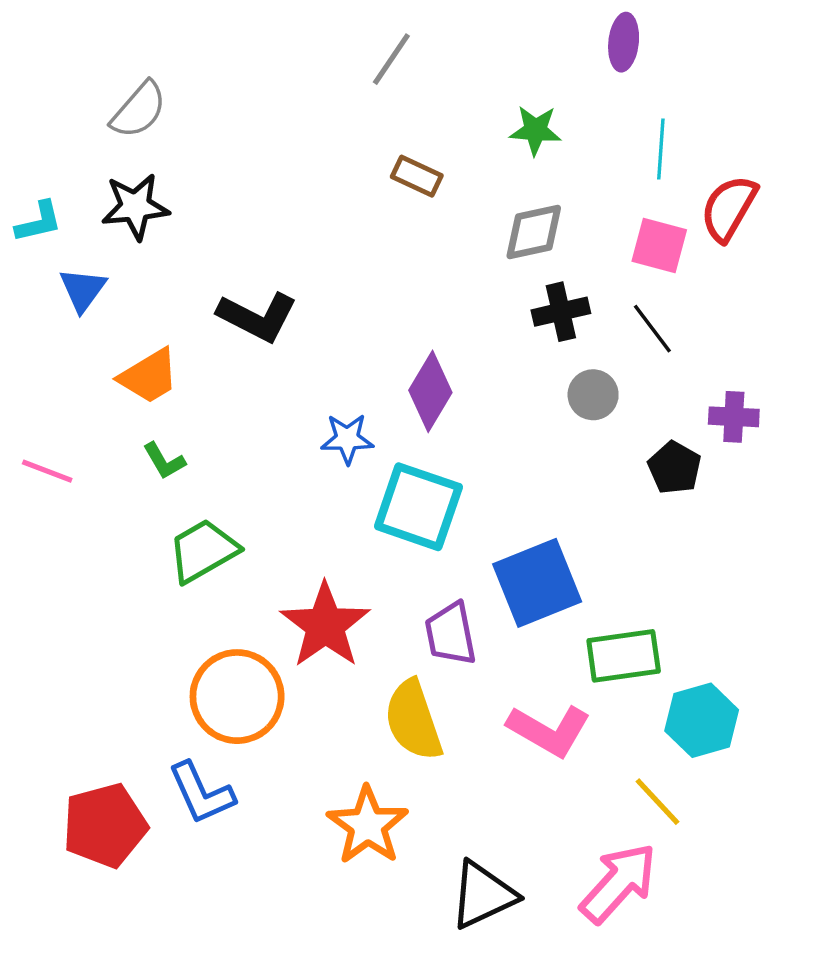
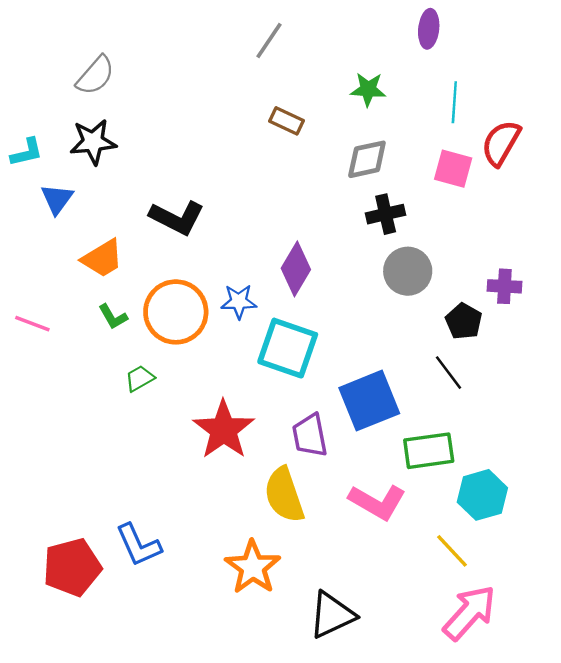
black line: (652, 329) -> (449, 373), moved
gray circle: (593, 395) -> (408, 271), size x1.4
green trapezoid: (203, 551) -> (140, 378), size x0.6
orange circle: (237, 697) -> (176, 312), moved
pink arrow: (619, 883) -> (469, 613), moved

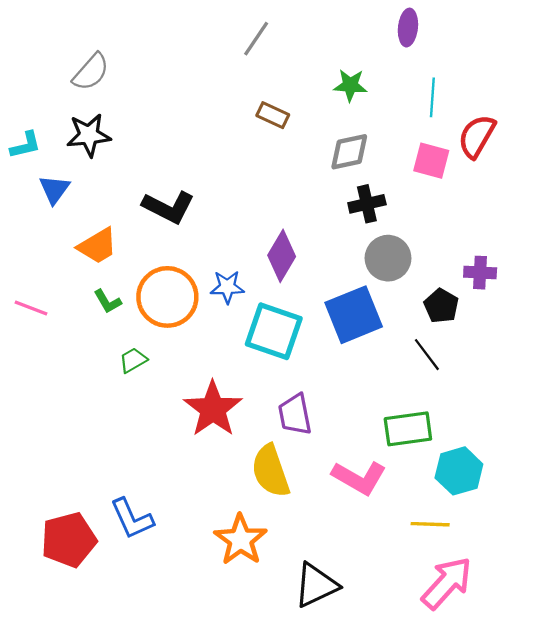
blue square: (369, 401) -> (354, 315), moved
yellow line: (452, 551) -> (430, 524), turned -45

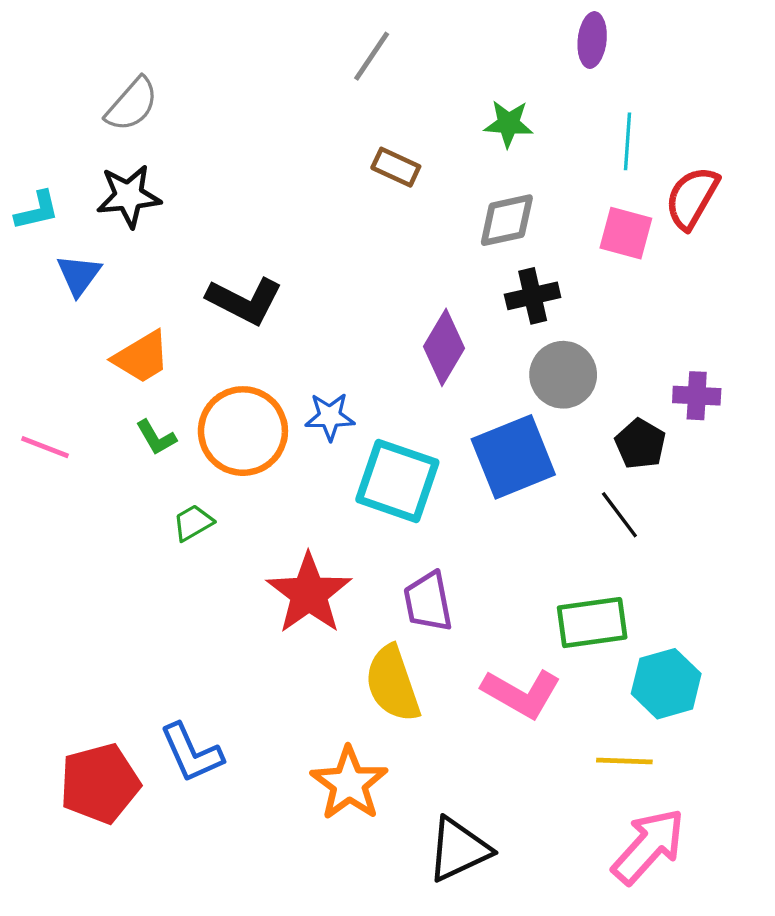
purple diamond: (282, 256) -> (444, 347), moved

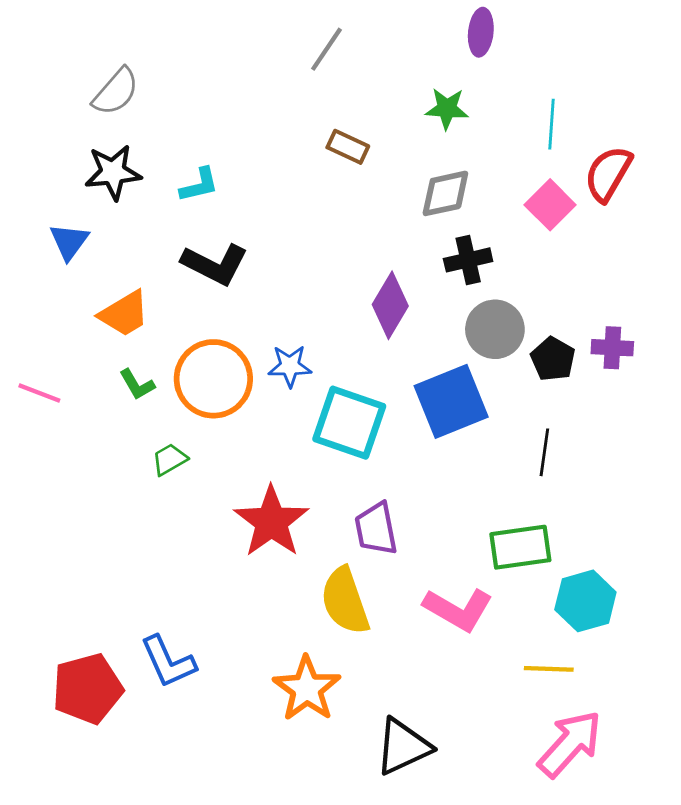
purple ellipse: (592, 40) -> (481, 32), moved
cyan L-shape: (37, 211) -> (199, 185), moved
pink square: (626, 233) -> (550, 205), turned 30
black pentagon: (640, 444) -> (553, 359), moved
black line: (619, 515) -> (544, 452), turned 45

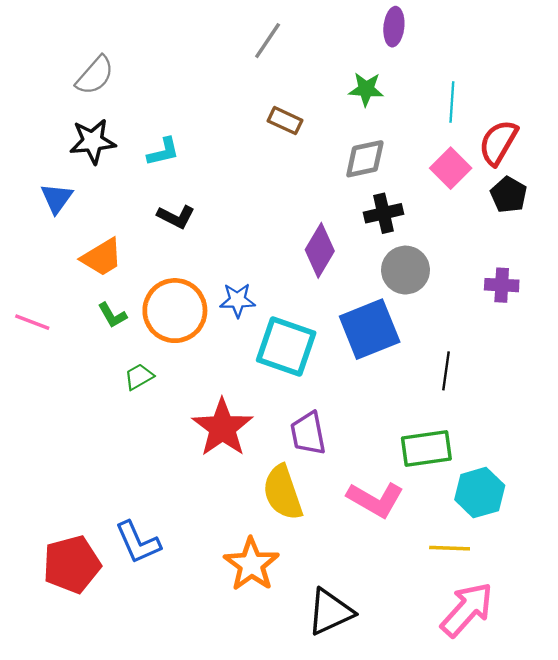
black L-shape: (215, 264) -> (176, 217), size x0.7
black pentagon: (553, 359) -> (509, 195), moved

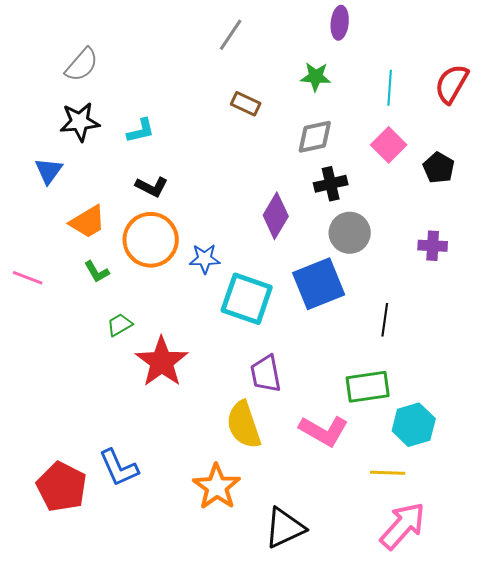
red semicircle: (498, 143) -> (452, 84), moved
orange circle: (175, 311) -> (151, 240), moved
red star: (222, 428) -> (162, 362), moved
red pentagon: (72, 564) -> (62, 487), turned -30

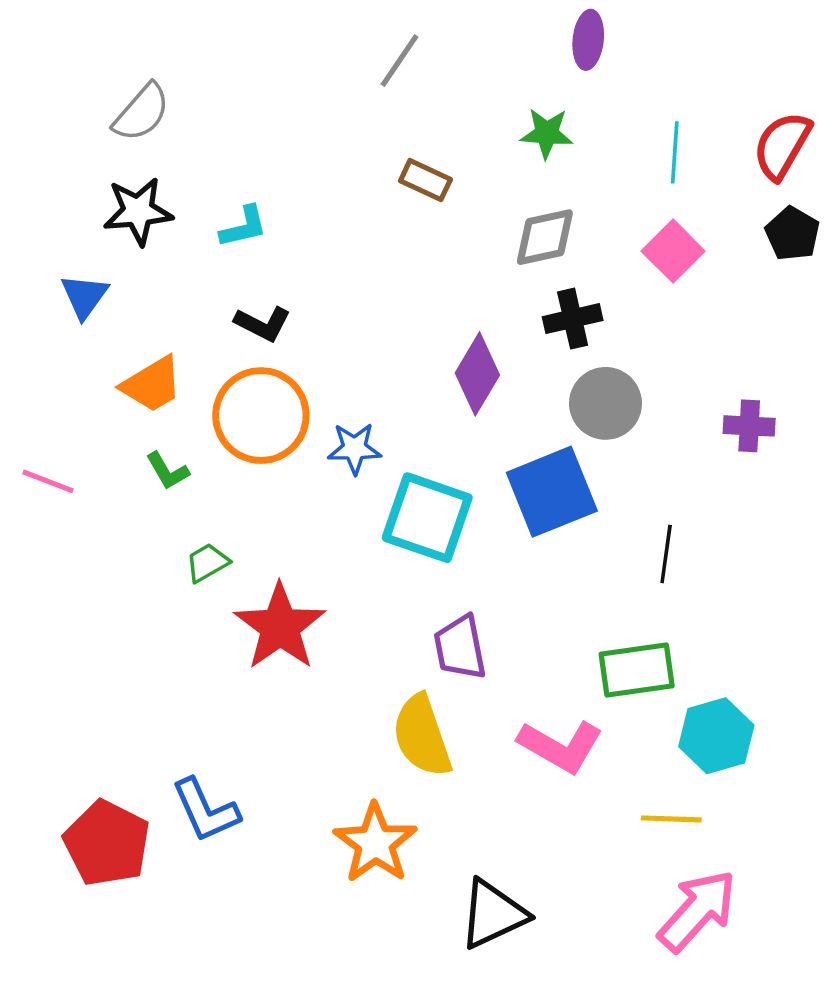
black pentagon: (439, 168) -> (792, 234), moved

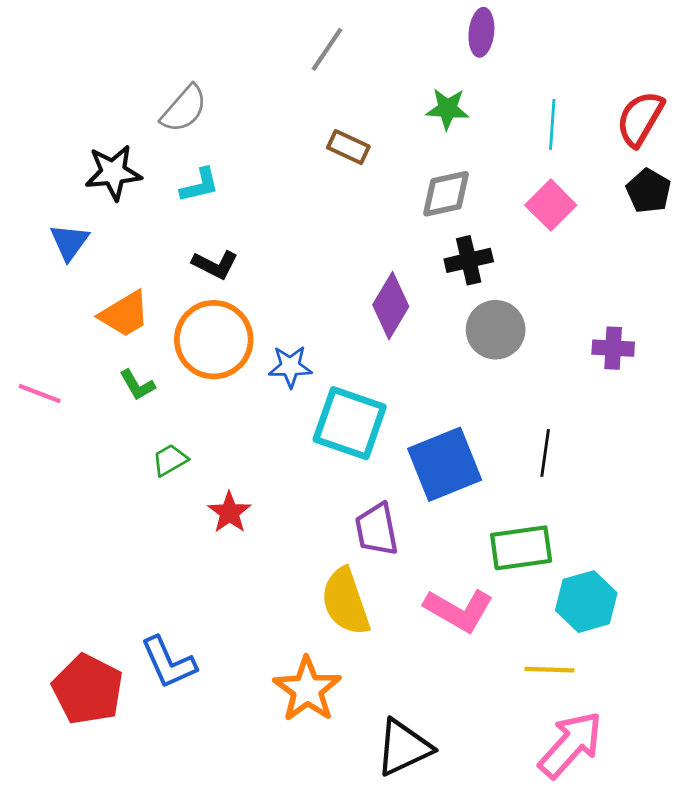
gray semicircle: (141, 113) -> (184, 109), moved
blue square: (552, 492) -> (445, 464), moved
red star: (280, 627) -> (229, 512), size x0.6

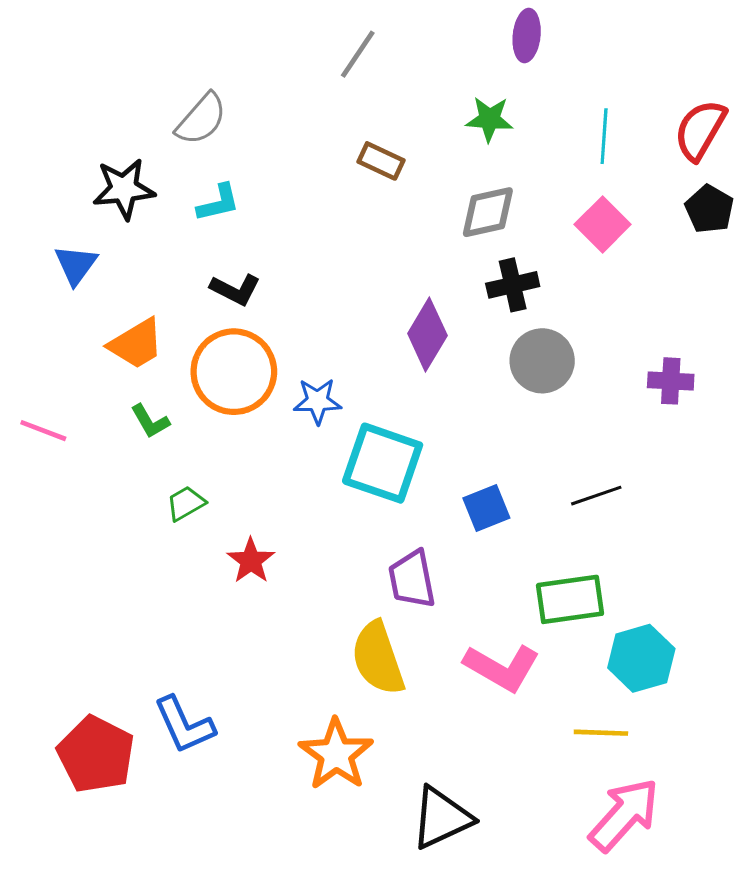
black line: (545, 453) -> (596, 496), turned 63
blue square: (445, 464) -> (486, 508), size x0.6

